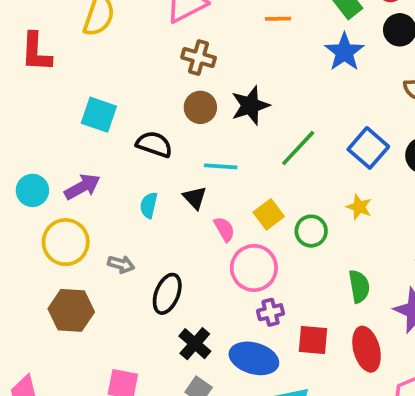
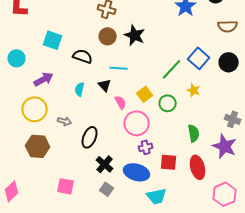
black star: (250, 106) -> (135, 35), turned -30
green line: (298, 148) -> (172, 69), moved
cyan circle: (32, 190) -> (17, 58), moved

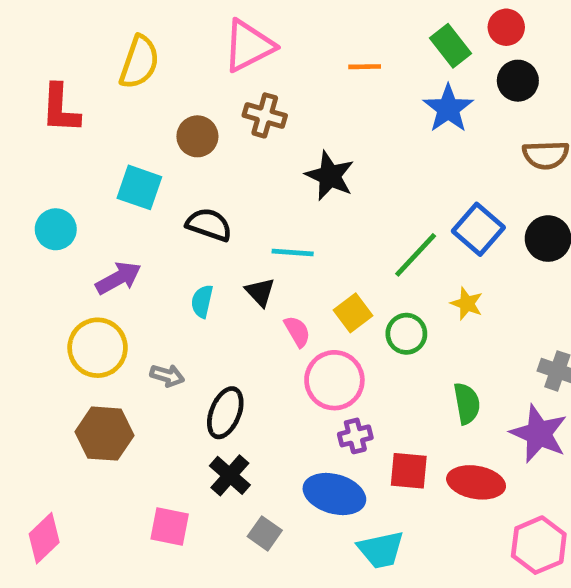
brown circle: (108, 36) -> (197, 136), moved
black cross: (105, 164) -> (230, 475), moved
red ellipse: (198, 167) -> (476, 482), turned -65

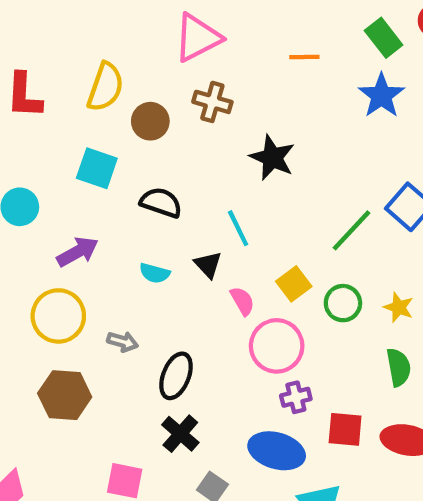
yellow semicircle: (139, 62) -> (105, 87), moved
cyan line: (293, 252) -> (238, 228), turned 60
cyan semicircle: (202, 301) -> (155, 273), turned -88
yellow star: (467, 304) -> (399, 307), moved

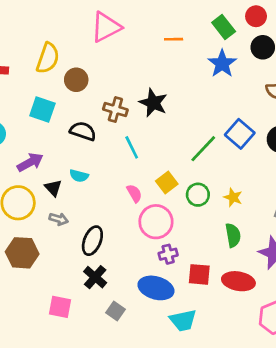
brown cross: (212, 102) -> (115, 110), moved
black triangle: (208, 265) -> (53, 188), moved

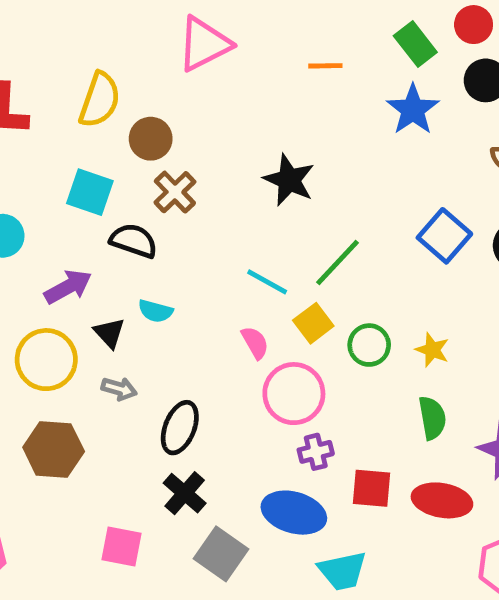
brown cross: (115, 110) -> (175, 192), moved, turned 30
black semicircle: (83, 131) -> (134, 241), moved
cyan line: (132, 147) -> (267, 282), moved, turned -35
green line: (203, 149) -> (338, 262), moved
gray square: (115, 311) -> (221, 554), size x1.5

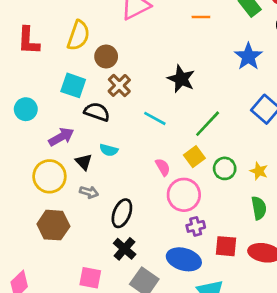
blue star: (413, 110) -> (248, 56), moved
cyan line: (267, 282) -> (155, 118), moved

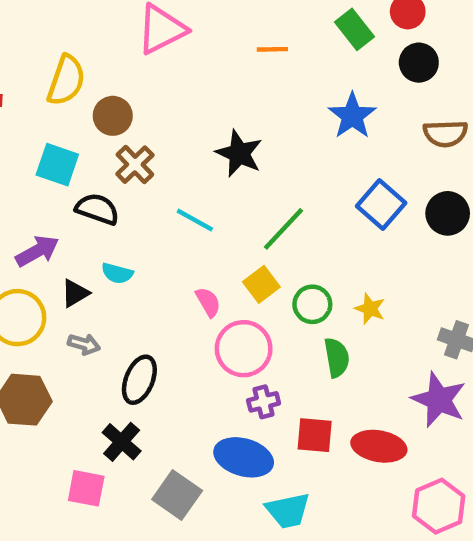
black triangle: (84, 162) -> (75, 293), turned 42
green semicircle: (259, 208) -> (337, 358), moved
black cross: (125, 249) -> (122, 442), moved

